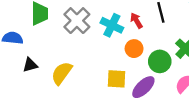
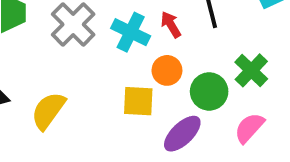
yellow square: (117, 79) -> (138, 101), moved

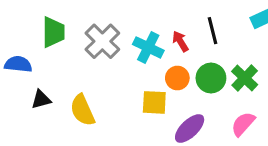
green circle: (209, 91) -> (211, 78), moved
yellow semicircle: (48, 111) -> (82, 110), turned -60

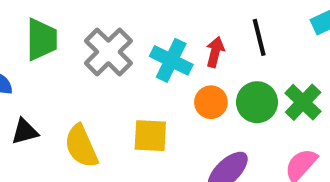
red arrow: (180, 41) -> (215, 52), turned 45
yellow square: (154, 102) -> (150, 136), moved

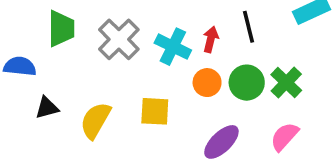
yellow semicircle: (81, 146) -> (95, 120), turned 54

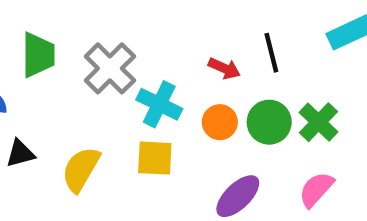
red arrow: (211, 39) -> (224, 68), turned 100
cyan cross: (173, 47) -> (159, 104), moved

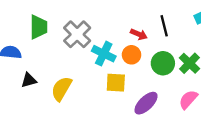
orange circle: (220, 122) -> (132, 55), moved
yellow square: (155, 158) -> (116, 83), moved

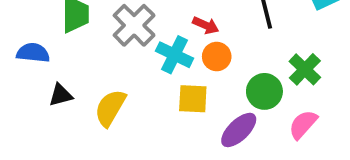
red arrow: (139, 34) -> (206, 25), moved
green circle: (163, 63) -> (264, 91), moved

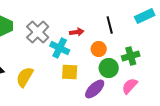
red arrow: (206, 25) -> (77, 32), turned -32
orange circle: (217, 57) -> (99, 49), moved
green cross: (305, 69) -> (131, 56), turned 30

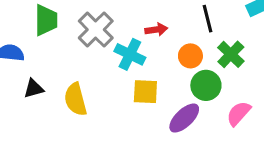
green cross: (131, 56) -> (231, 54), moved, turned -30
yellow semicircle: (25, 77) -> (76, 99), turned -45

